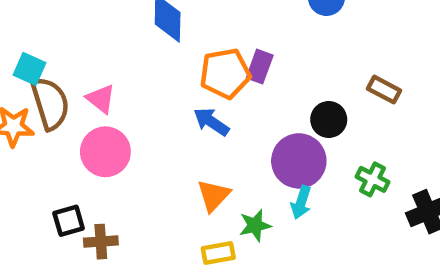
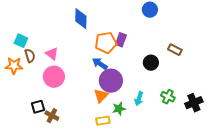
brown semicircle: (50, 103) -> (30, 56), size x0.6
purple circle: (299, 161) -> (111, 81), moved
green cross: (372, 179) -> (168, 97), moved
brown cross: (101, 242) -> (52, 116), turned 32

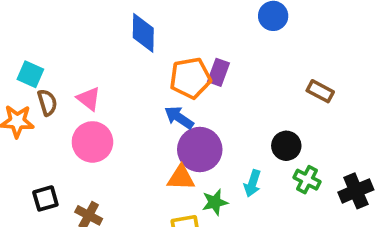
black circle: (151, 63) -> (286, 146), moved
orange triangle: (101, 96) -> (181, 178), turned 49
black square: (38, 107) -> (45, 198), moved

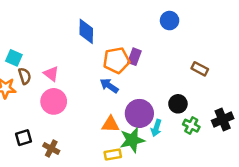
purple circle: (200, 150) -> (139, 113), moved
black cross: (356, 191) -> (223, 120), moved
green star: (215, 202) -> (132, 140), size x1.5

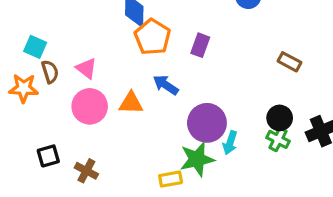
orange pentagon: (116, 60) -> (152, 37), moved, turned -30
black circle: (178, 104) -> (280, 118), moved
orange triangle: (110, 124) -> (131, 103), moved

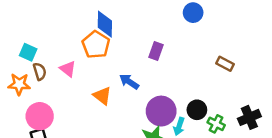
orange pentagon: (152, 37) -> (96, 45), moved
orange triangle: (131, 103) -> (102, 96), turned 36
pink circle: (90, 106) -> (40, 116), moved
black circle: (280, 118) -> (197, 110), moved

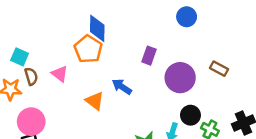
purple circle: (161, 111) -> (180, 78), moved

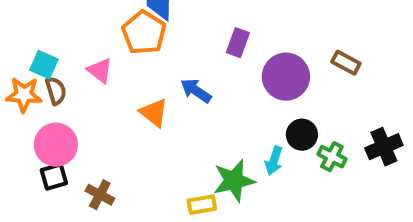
cyan square: (20, 57) -> (44, 65), moved
brown semicircle: (31, 76) -> (56, 91), moved

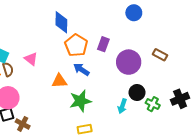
orange pentagon: (144, 33) -> (76, 45), moved
orange triangle: (154, 113) -> (59, 81), turned -42
green star: (234, 181) -> (80, 101), moved
brown cross: (100, 195) -> (23, 124), moved

